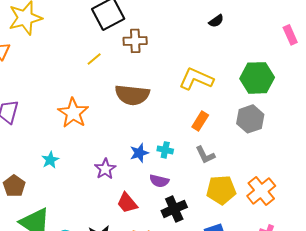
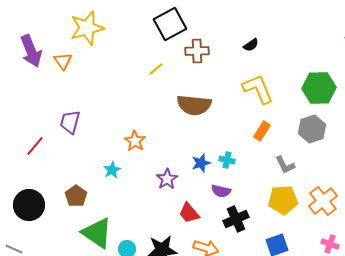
black semicircle: (216, 21) -> (251, 45), moved
yellow L-shape: (196, 79) -> (258, 89), turned 44
orange star: (73, 113) -> (135, 141), moved, size x0.7
gray L-shape: (205, 155) -> (285, 165), moved

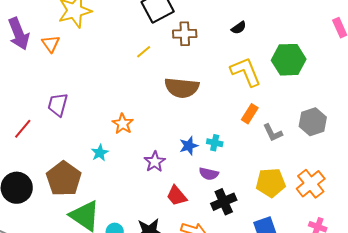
green hexagon: (319, 88) -> (289, 60), moved
gray hexagon: (312, 129) -> (313, 122), moved
gray L-shape: (285, 165) -> (273, 133), moved
brown pentagon: (76, 196) -> (64, 179), size x1.6

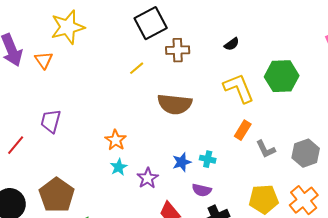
gray hexagon: (313, 122) -> (306, 153), moved
cyan star: (100, 153) -> (119, 167), moved

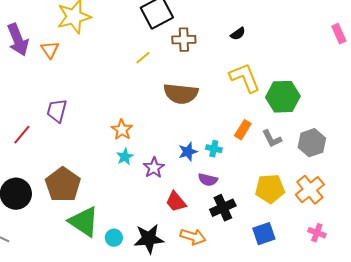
green hexagon: (282, 76) -> (283, 97), moved
orange rectangle: (243, 130) -> (243, 130), moved

